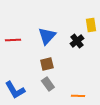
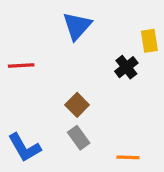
blue triangle: (47, 36) -> (77, 26), moved
brown square: (47, 64) -> (77, 105), turned -32

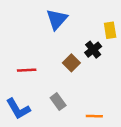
red line: (21, 65) -> (27, 70), moved
brown square: (77, 105) -> (71, 63), moved

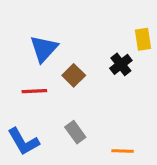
blue triangle: (57, 19) -> (44, 49), moved
brown square: (71, 63) -> (74, 75), moved

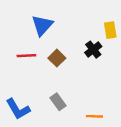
blue triangle: (44, 49) -> (42, 25), moved
red line: (34, 91) -> (26, 56), moved

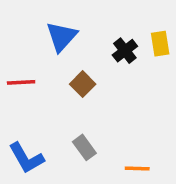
black cross: (93, 50) -> (125, 51), moved
red line: (26, 56) -> (21, 82), moved

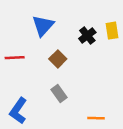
gray rectangle: (84, 147) -> (59, 93), moved
blue L-shape: (26, 158) -> (18, 111), turned 65

